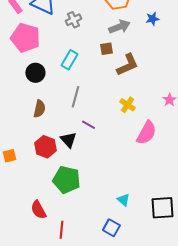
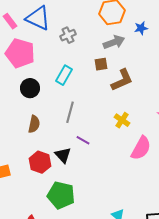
blue star: (152, 19) -> (141, 28), moved

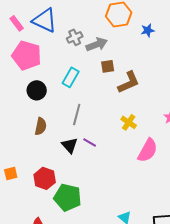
gray arrow: (114, 42) -> (97, 44), moved
black triangle: (63, 155) -> (70, 145), moved
red hexagon: (40, 162) -> (45, 178), moved

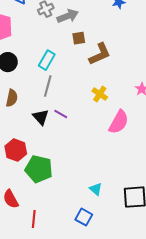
cyan rectangle: (71, 77) -> (47, 60), moved

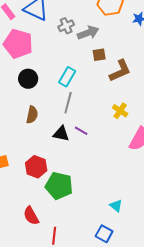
black triangle: (41, 117) -> (61, 134), turned -36

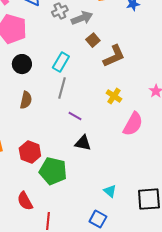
brown square: (99, 55) -> (93, 40), turned -32
black triangle: (61, 134) -> (83, 143), moved

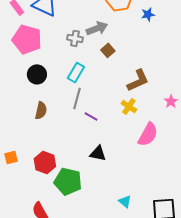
gray cross: (60, 11) -> (75, 38), moved, turned 35
brown L-shape: (114, 56) -> (138, 80), moved
purple line: (75, 116) -> (91, 116), moved

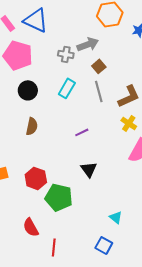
gray line: (77, 98) -> (99, 91), moved, turned -30
yellow cross: (129, 106) -> (129, 123), moved
purple line: (91, 116) -> (82, 132), turned -56
black triangle: (98, 153) -> (89, 169), turned 42

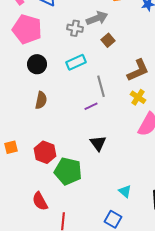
cyan rectangle: (67, 88) -> (76, 62), turned 36
gray line: (99, 91) -> (101, 86), moved

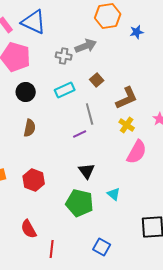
brown square: (108, 40) -> (97, 80), moved
green pentagon: (68, 171) -> (80, 203), moved
cyan triangle: (125, 191) -> (114, 194), moved

